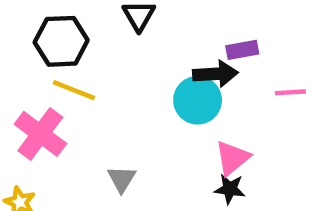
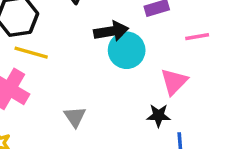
black arrow: (215, 74) -> (111, 31), moved
pink triangle: (232, 158) -> (174, 82), moved

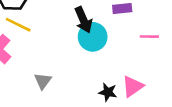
black arrow: (111, 31) -> (83, 20), turned 65
pink triangle: (174, 82) -> (133, 86), moved

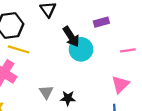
pink line: (149, 37) -> (128, 50), moved
black star: (108, 92) -> (68, 98), moved

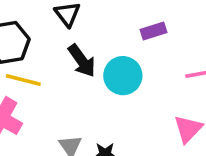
black arrow: (71, 37) -> (82, 61), moved

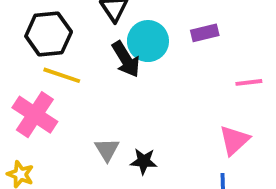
cyan circle: (123, 76) -> (148, 41), moved

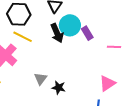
purple rectangle: (205, 33) -> (87, 33), moved, turned 64
pink line: (249, 82) -> (114, 47), moved

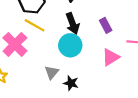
cyan circle: (70, 25) -> (70, 45), moved
pink triangle: (107, 83) -> (111, 57), moved

